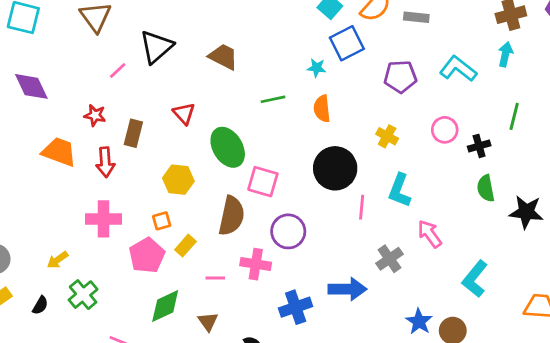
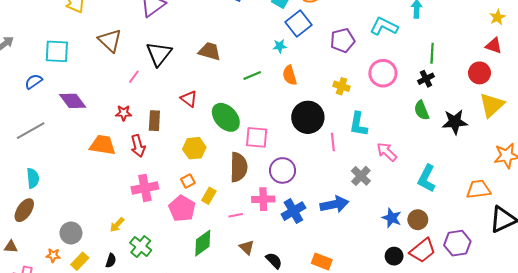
pink circle: (445, 130) -> (383, 73), size x1.4
black cross: (479, 146) -> (426, 79), moved
blue cross: (296, 307) -> (293, 211), moved
brown triangle: (208, 322) -> (247, 247), moved

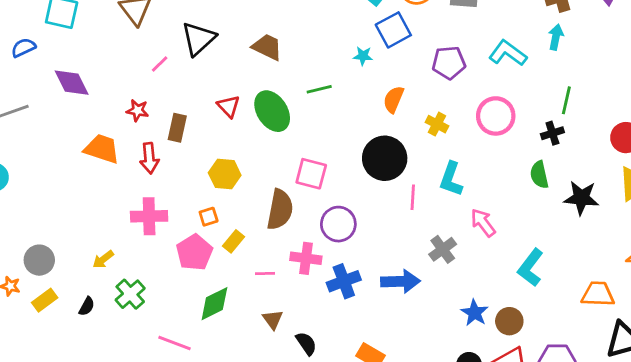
orange semicircle: (290, 75) -> (394, 99), moved, turned 30
green ellipse: (226, 117) -> (272, 111), moved

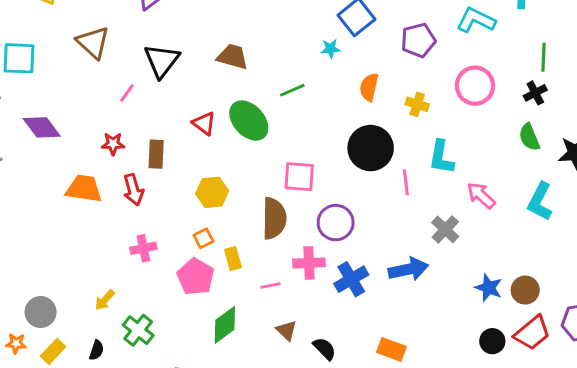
pink cross: (149, 216) -> (143, 248), size x0.7
yellow rectangle: (234, 241) -> (233, 259), turned -45
cyan L-shape: (531, 268) -> (540, 201), moved

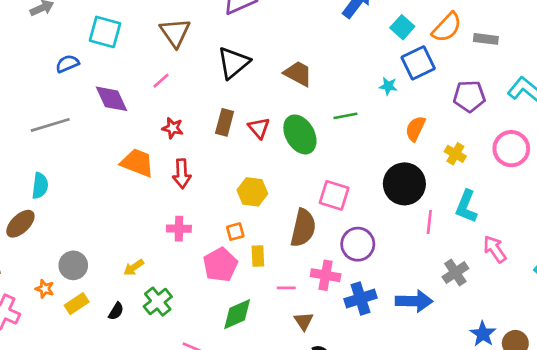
pink line: (127, 93) -> (161, 81), moved
brown rectangle: (156, 154) -> (225, 122), moved
brown triangle: (286, 330) -> (304, 321), moved

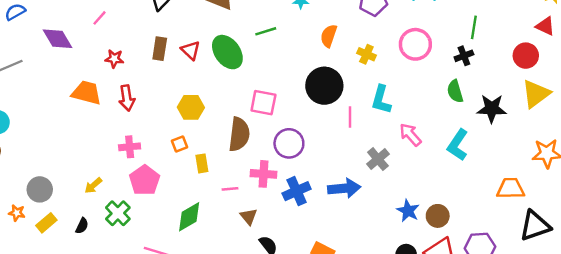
pink pentagon: (220, 265) -> (145, 180), moved

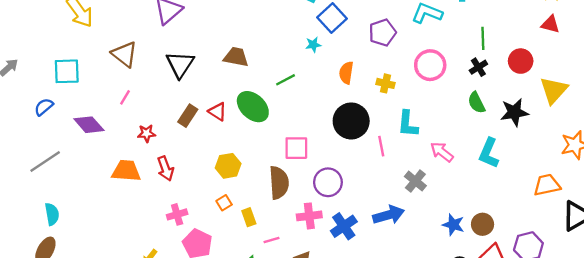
brown rectangle: (160, 49) -> (188, 116), turned 35
red circle: (526, 56) -> (521, 61), moved
pink line: (230, 189) -> (271, 240), moved

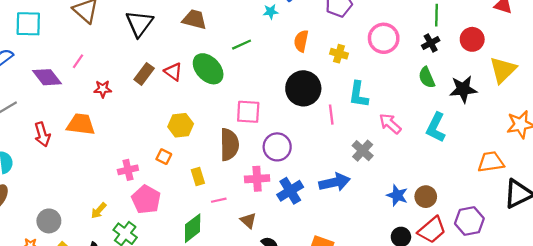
pink line: (125, 97) -> (78, 61), moved
red arrow: (166, 169) -> (42, 134), moved
orange square: (224, 203) -> (164, 157), moved, turned -35

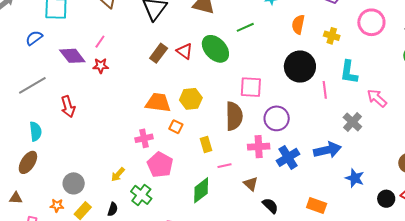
red star: (103, 89) -> (101, 66), moved
orange trapezoid: (81, 124) -> (158, 103), moved
blue star: (397, 195) -> (355, 178), moved

